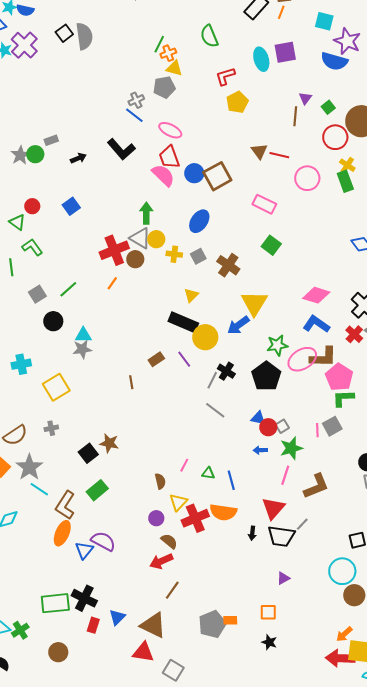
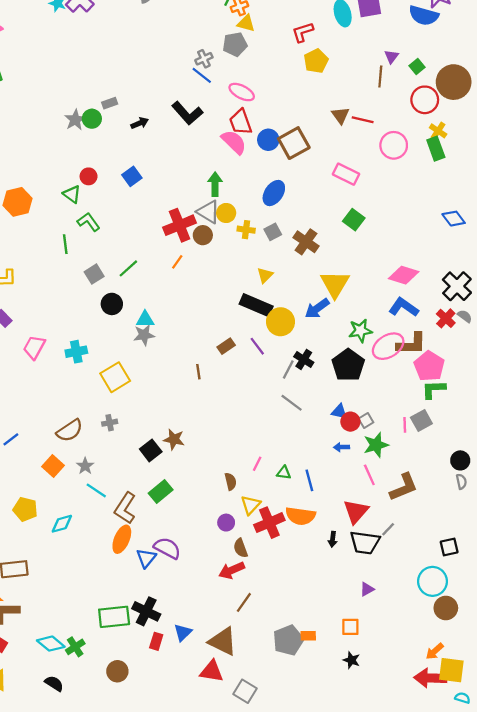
gray star: (29, 467) -> (85, 466), size x0.6
pink line: (285, 475) -> (369, 475), turned -42
brown semicircle: (169, 541) -> (241, 548), turned -150

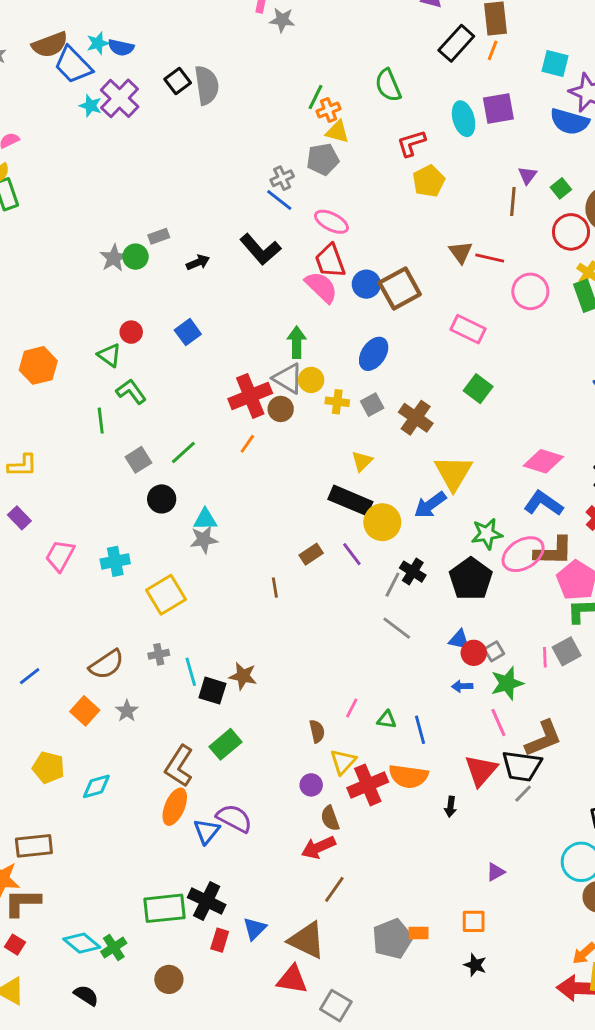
black square: (151, 450) -> (212, 691), turned -35
cyan line: (96, 490) -> (191, 672), moved, turned 40
black trapezoid: (365, 543) -> (522, 766), moved

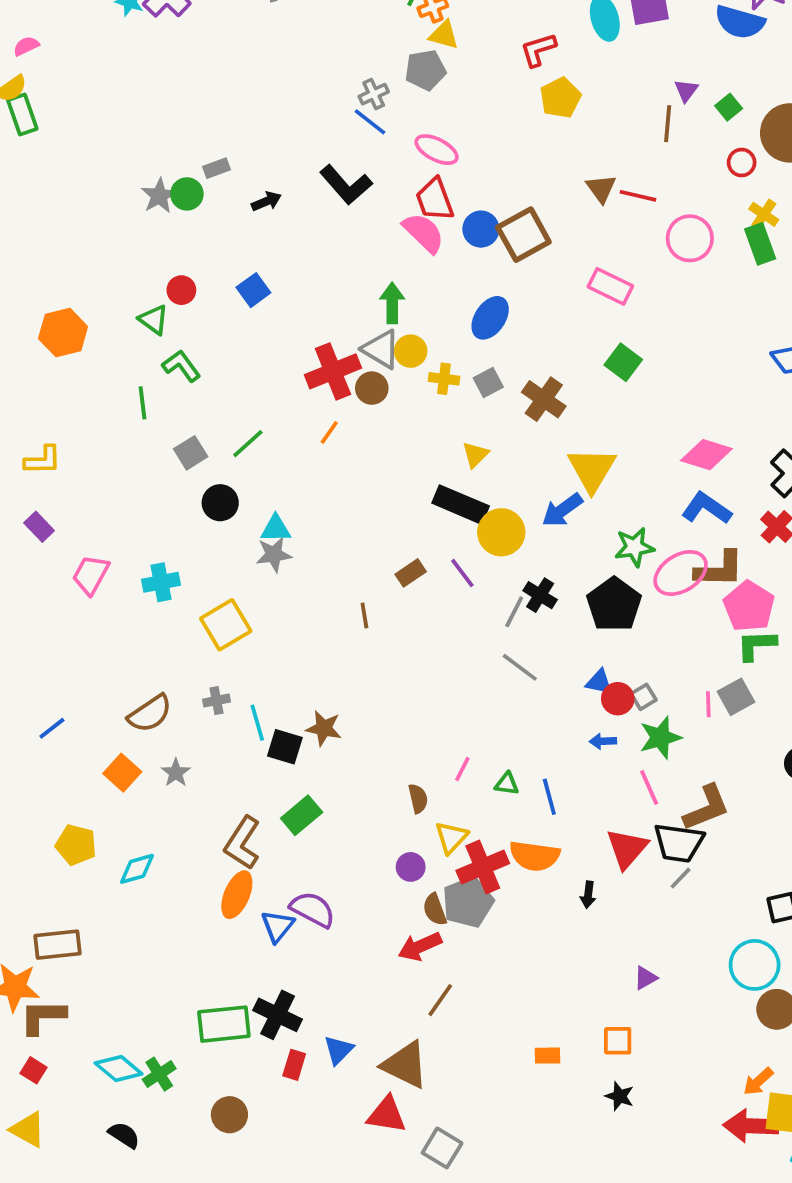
red circle: (571, 232) -> (742, 163), size x0.6
gray pentagon: (392, 939) -> (468, 902), moved

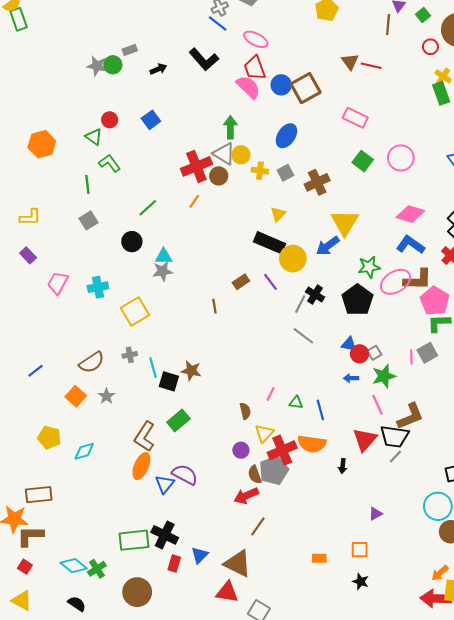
gray star: (159, 196) -> (97, 66), turned -30
pink circle: (690, 238) -> (401, 158), moved
brown cross: (544, 399) -> (317, 182), turned 30
gray square: (191, 453) -> (88, 220), moved
brown circle: (229, 1115) -> (137, 592), size x1.4

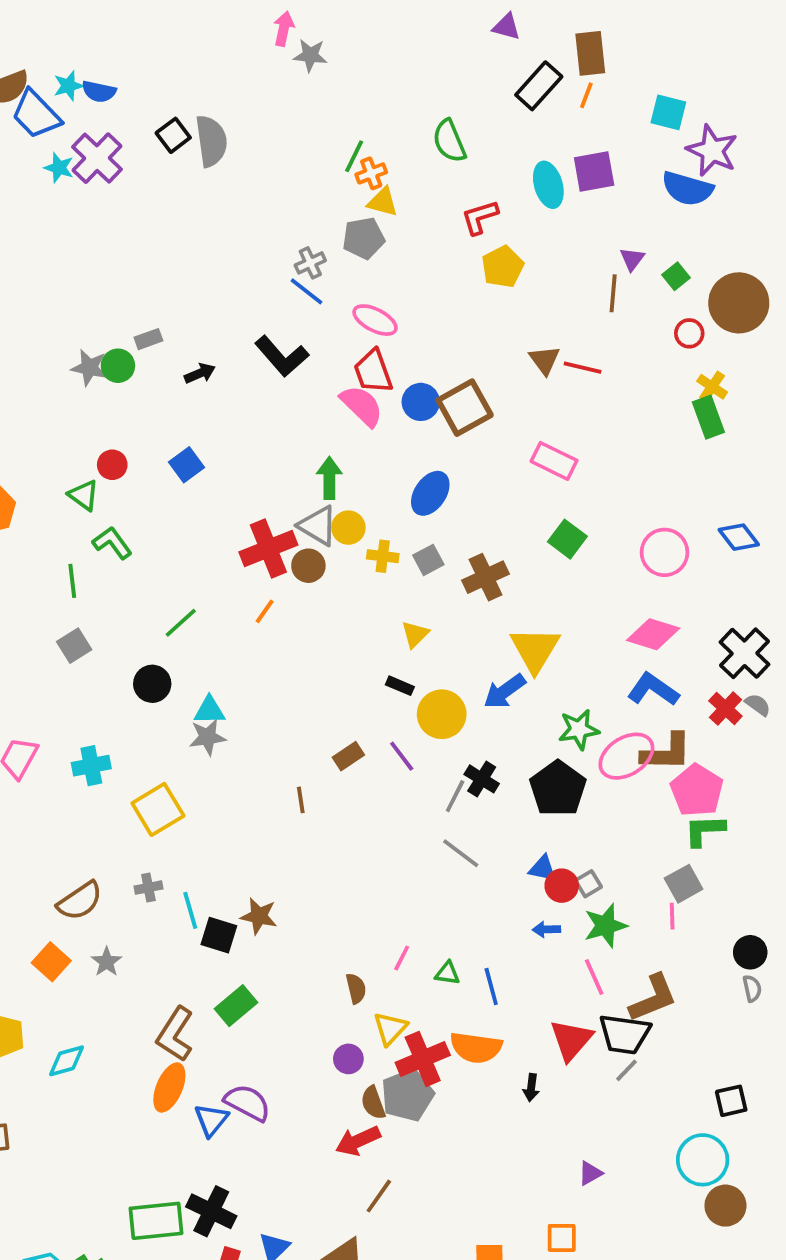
pink circle: (401, 158) -> (665, 552), moved
black rectangle: (270, 243) -> (400, 686), size x0.5
pink line: (411, 357) -> (672, 916), moved

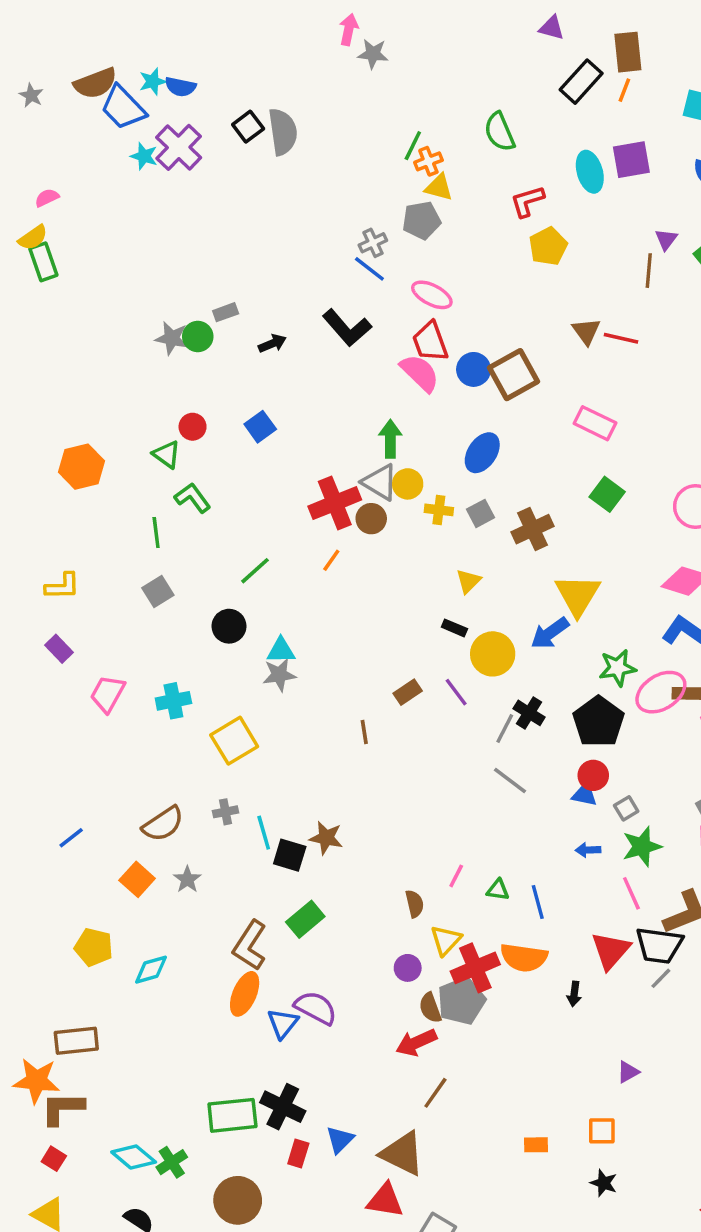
red circle: (562, 886) -> (593, 775), moved

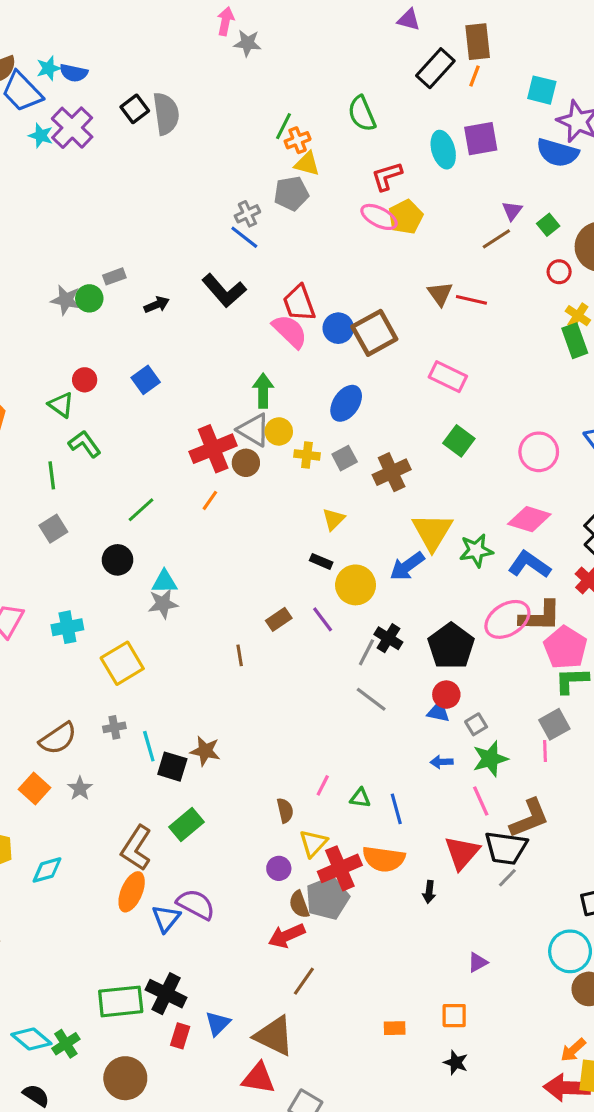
brown line: (649, 271) -> (496, 239), turned 52
pink ellipse: (432, 295) -> (379, 217), moved
green star: (618, 668) -> (476, 550), moved

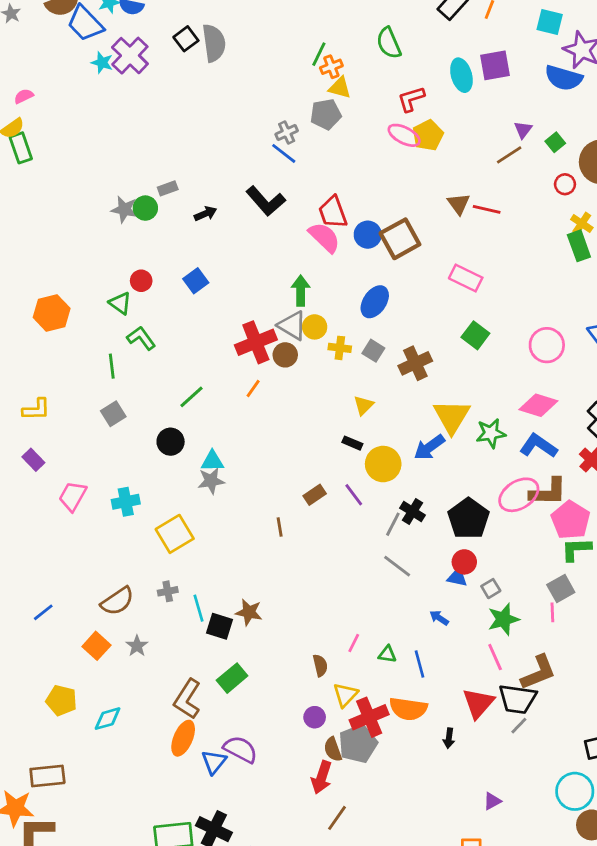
gray square: (345, 458) -> (373, 351), turned -30
blue arrow: (442, 762) -> (439, 618), moved, turned 36
red arrow: (287, 936) -> (322, 777), turned -48

